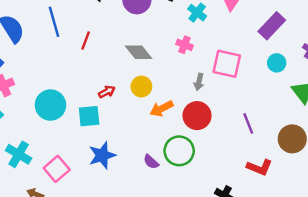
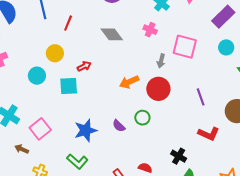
yellow circle: (141, 87) -> (55, 53), moved
cyan circle: (50, 105) -> (37, 76), size x0.7
green circle: (179, 151) -> (142, 118), size x0.6
blue star: (102, 155) -> (86, 130), moved

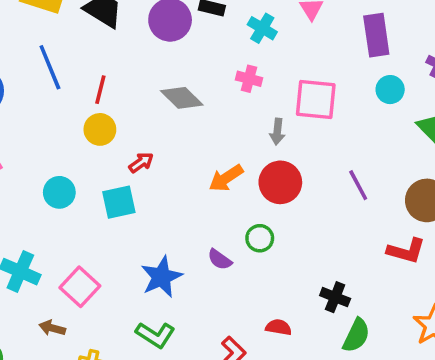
purple rectangle: (223, 17) -> (376, 35), turned -45
yellow circle: (55, 53) -> (100, 129), moved
red L-shape: (209, 134) -> (406, 251), moved

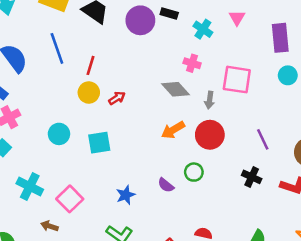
gray diamond: (182, 98) -> (176, 89), moved
red arrow: (141, 163) -> (117, 98), moved
blue star: (161, 277) -> (126, 195), size x0.7
black cross: (335, 297) -> (252, 177), moved

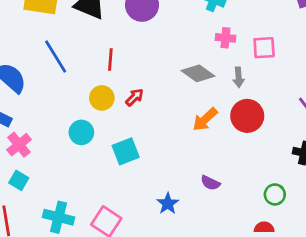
pink cross: (192, 63) -> (225, 38), moved
red line: (91, 65) -> (110, 60), moved
pink square: (237, 80) -> (264, 48), size x0.7
cyan circle: (59, 134) -> (81, 132), moved
green circle: (194, 172) -> (275, 194), moved

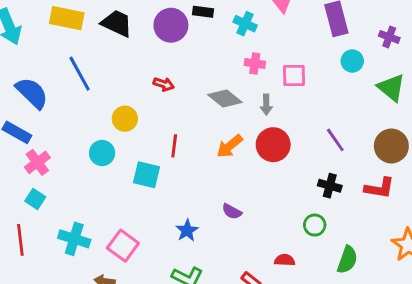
red line: (110, 60) -> (174, 146), moved
red arrow: (135, 97) -> (164, 84), moved, turned 60
cyan square: (126, 151) -> (146, 175), turned 32
green circle: (275, 194) -> (315, 225), moved

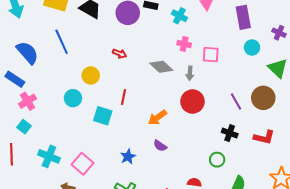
orange arrow: (230, 146) -> (157, 117), moved
brown circle: (391, 146) -> (263, 98), moved

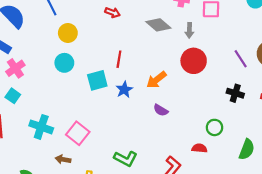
yellow circle: (91, 75) -> (68, 33), moved
cyan square: (103, 116) -> (97, 80), turned -30
blue star: (128, 157) -> (124, 90), moved
green circle: (217, 160) -> (214, 127), moved

